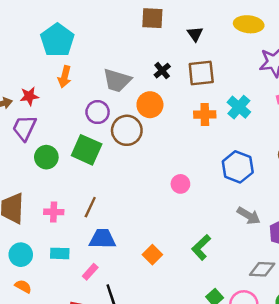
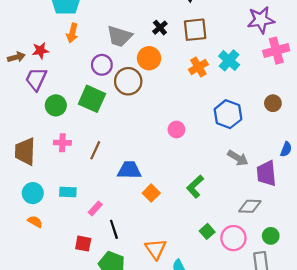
orange cross: (205, 114) -> (198, 67), turned -30
pink cross: (54, 212) -> (62, 143), moved
blue trapezoid: (102, 239) -> (129, 170), moved

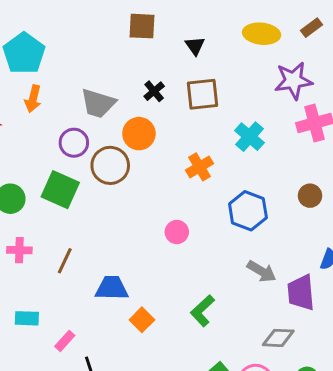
orange cross: (198, 67) -> (199, 167), moved

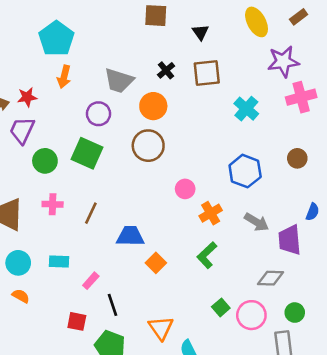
yellow ellipse: (262, 34) -> (257, 22), turned 56
brown circle: (110, 165) -> (148, 146), moved
orange cross: (199, 167) -> (211, 213), moved

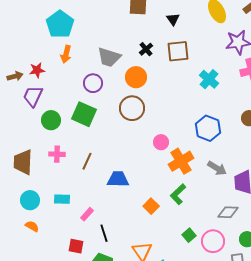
orange cross: (211, 213) -> (181, 161), size x1.4
orange square: (156, 263) -> (151, 206), moved

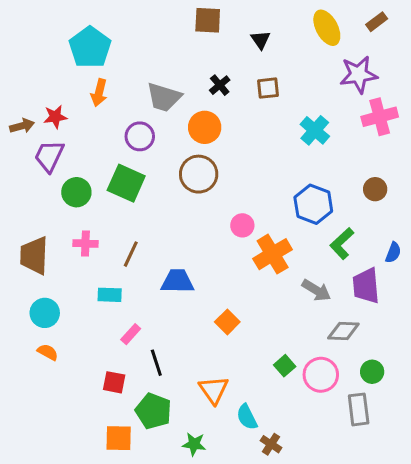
brown square: (178, 51) -> (268, 88), size x0.7
gray arrow: (217, 168) -> (316, 290), moved
green L-shape: (178, 194) -> (342, 243), moved
cyan rectangle: (62, 199) -> (110, 295), moved

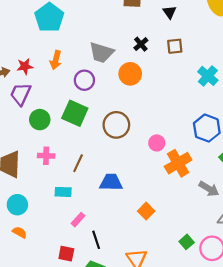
orange arrow: (99, 93) -> (56, 60), moved
brown circle: (199, 174) -> (116, 125), moved

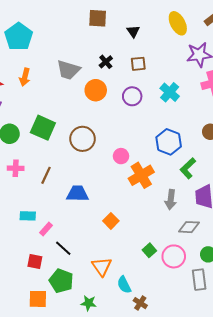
purple circle: (84, 80) -> (132, 96), moved
gray arrow: (209, 189) -> (171, 200), turned 66
cyan rectangle: (63, 192) -> (28, 216), moved
black line: (96, 240) -> (63, 248), turned -30

